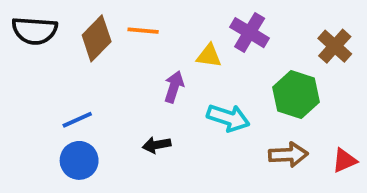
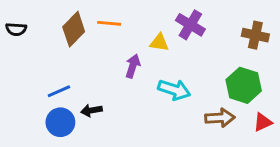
black semicircle: (35, 31) -> (16, 29), moved, size x0.6
brown cross: (335, 46) -> (255, 35), turned -30
green hexagon: (296, 95) -> (244, 85), moved
black arrow: (157, 145) -> (91, 110), moved

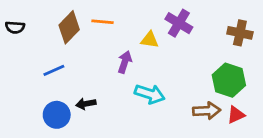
cyan arrow: (174, 90) -> (150, 94), moved
blue line: (59, 91) -> (54, 70), moved
red triangle: (263, 122) -> (236, 115), moved

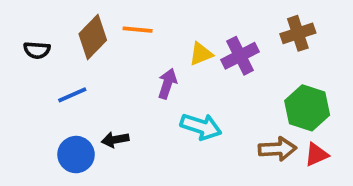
purple cross: (179, 23) -> (240, 56), moved, turned 32
black semicircle: (15, 27) -> (37, 50), moved
brown cross: (240, 33) -> (298, 33), moved, turned -30
yellow triangle: (150, 40) -> (201, 54), turned -30

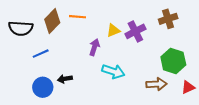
black semicircle: (37, 50) -> (21, 28), size x1.6
red triangle: (317, 155) -> (188, 87), moved

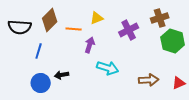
orange line: (77, 17) -> (74, 29), moved
yellow triangle: (113, 30) -> (97, 18), moved
blue line: (41, 54) -> (39, 51), turned -49
green hexagon: (173, 61) -> (173, 41), moved

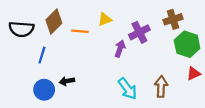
purple arrow: (90, 45) -> (120, 49), moved
cyan arrow: (108, 68) -> (128, 89), moved, turned 35
brown arrow: (149, 80) -> (161, 86), turned -84
red triangle: (179, 83) -> (194, 73), moved

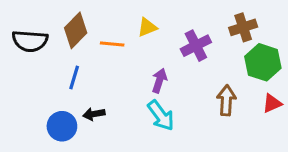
purple arrow: (120, 49) -> (159, 81), moved
blue line: (42, 55) -> (74, 78), moved
brown arrow: (161, 86) -> (226, 100), moved
cyan arrow: (128, 89) -> (161, 116), moved

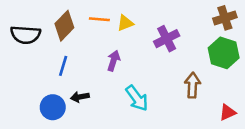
brown cross: (243, 27) -> (225, 18), moved
orange line: (112, 44) -> (99, 19), moved
purple arrow: (159, 81) -> (114, 61), moved
red triangle: (272, 103) -> (227, 112), moved

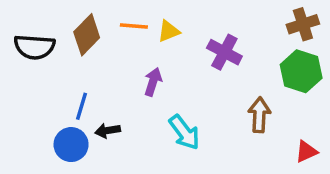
purple cross: (167, 39) -> (224, 52), turned -35
blue line: (63, 66) -> (82, 106), moved

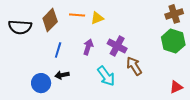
purple cross: (224, 52) -> (117, 46), moved
blue line: (82, 106) -> (58, 50), moved
brown arrow: (259, 115) -> (134, 66), moved, turned -36

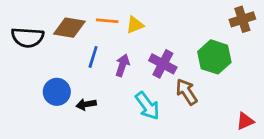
brown diamond: (50, 20) -> (69, 28), turned 55
green hexagon: (173, 41) -> (214, 57), moved
blue line: (58, 50) -> (93, 57), moved
blue circle: (41, 83) -> (57, 92), moved

